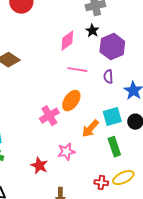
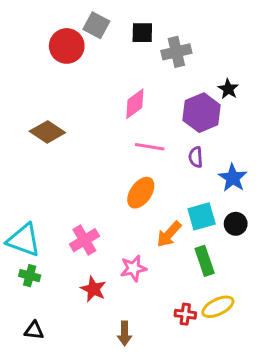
black star: (92, 31) -> (228, 89), moved
pink cross: (49, 116) -> (84, 240), moved

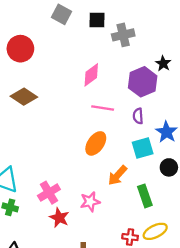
red circle: (67, 46) -> (20, 49), moved
cyan square: (202, 216) -> (143, 148), moved
pink cross: (84, 240) -> (49, 193), moved

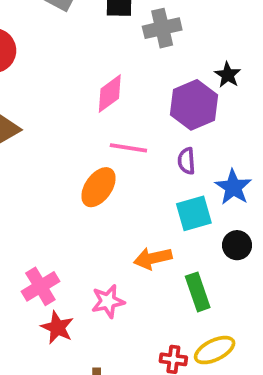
orange ellipse: (96, 143) -> (99, 187), moved
orange arrow: (117, 175) -> (153, 258), turned 35

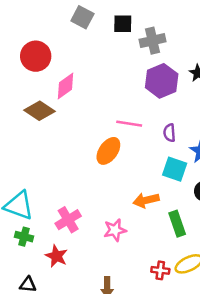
pink diamond: (110, 94) -> (66, 86), moved
purple hexagon: (194, 105) -> (162, 81), moved
cyan square: (194, 213) -> (175, 169), turned 35
red star: (57, 328) -> (56, 256), moved

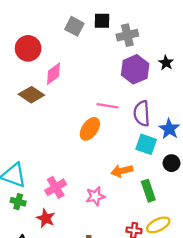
gray square: (82, 17) -> (74, 26), moved
purple semicircle: (169, 133) -> (142, 113), size x1.6

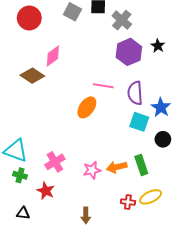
gray cross: (127, 35) -> (122, 20), turned -36
red circle: (28, 48) -> (29, 18), moved
orange arrow: (122, 171) -> (117, 167), moved

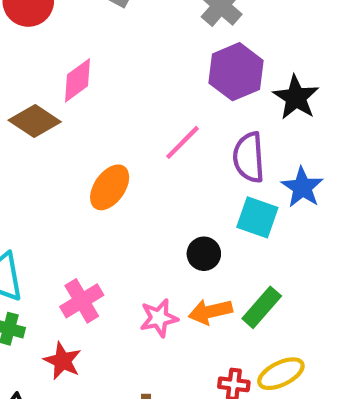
black star: (158, 46) -> (296, 97), moved, size x1.5
pink line: (103, 86) -> (182, 142), turned -54
orange ellipse: (87, 107) -> (110, 187), moved
black circle: (163, 139) -> (204, 254), moved
green rectangle: (141, 165) -> (262, 307), turned 60

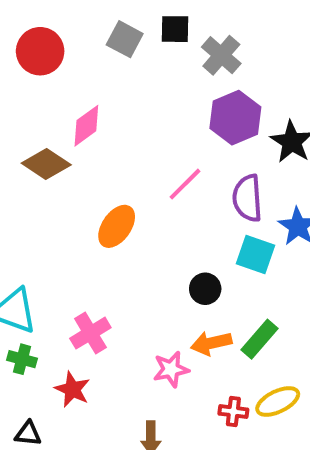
pink star: (159, 318) -> (171, 369), moved

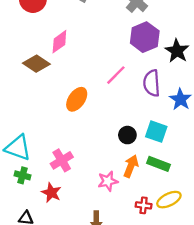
cyan square: (256, 255) -> (156, 132), moved
green rectangle: (260, 339) -> (159, 164), turned 70
orange arrow: (211, 343) -> (131, 166), turned 125

